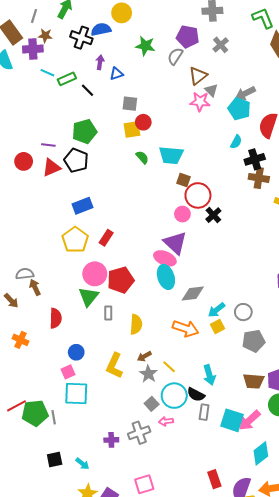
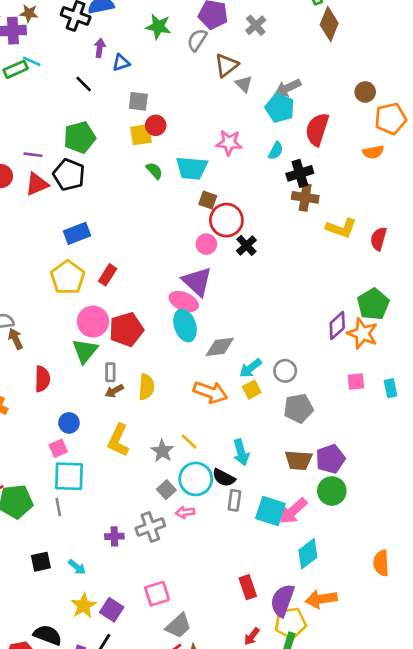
green rectangle: (67, 79) -> (16, 69), moved
pink star: (200, 102) -> (229, 143), moved
brown arrow: (144, 356) -> (114, 391), moved
gray line: (54, 417) -> (58, 507), moved

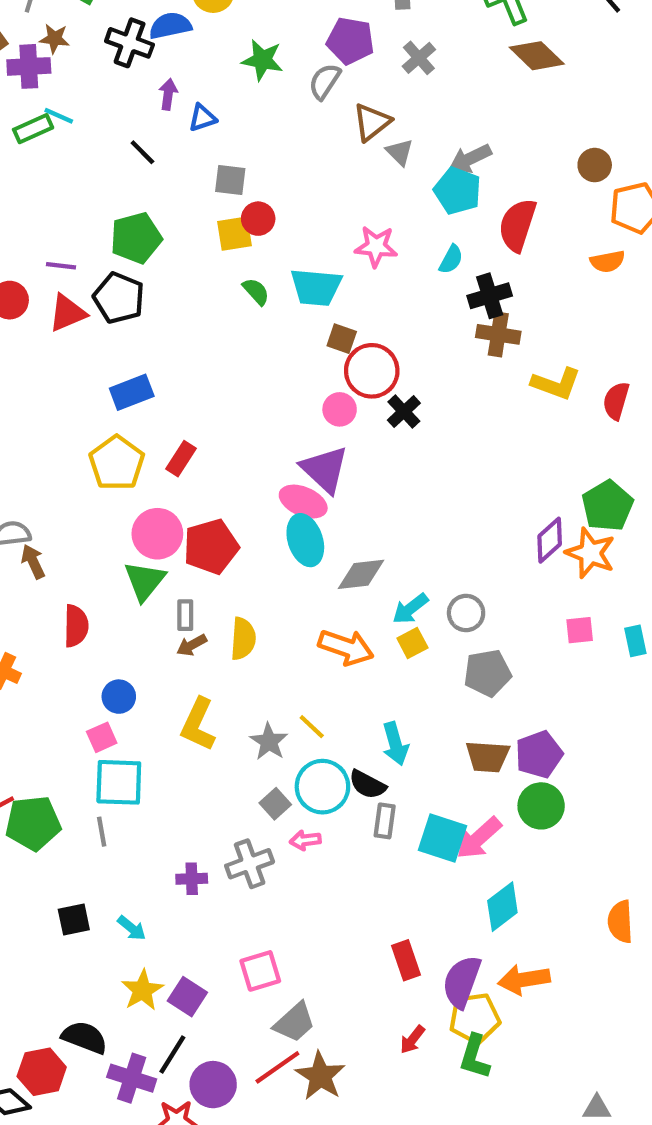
brown diamond: (329, 24) -> (537, 56), turned -68

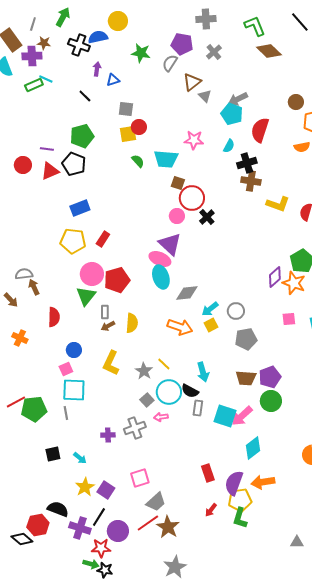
yellow pentagon: (117, 463) -> (73, 241), turned -30

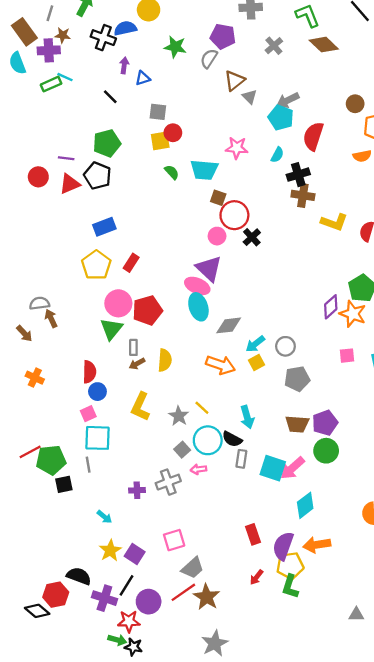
gray cross: (214, 52) -> (274, 46), moved
yellow pentagon: (73, 241) -> (96, 265), turned 30
red semicircle: (54, 317) -> (89, 372), moved
black square: (53, 454) -> (64, 484), moved

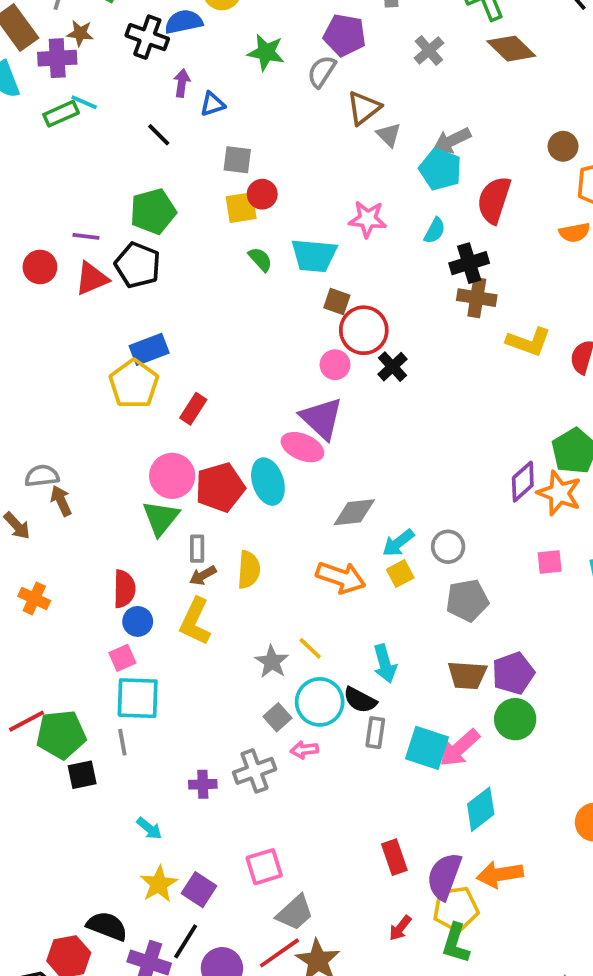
yellow pentagon: (96, 265) -> (134, 384), moved
cyan ellipse: (198, 307) -> (268, 482), moved
yellow L-shape: (140, 407) -> (195, 621), moved

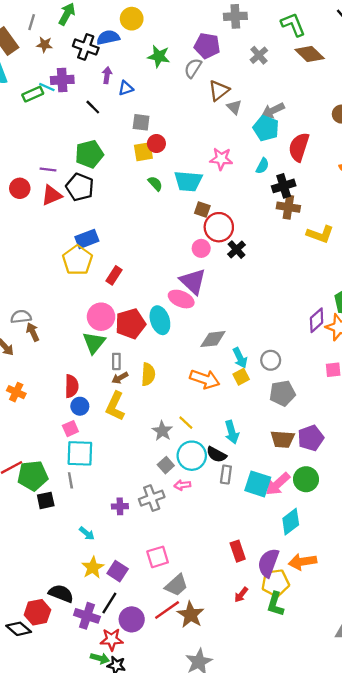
purple cross: (57, 58) -> (62, 80), moved
cyan arrow: (398, 543) -> (240, 358), turned -78
green circle: (515, 719) -> (306, 479), moved

